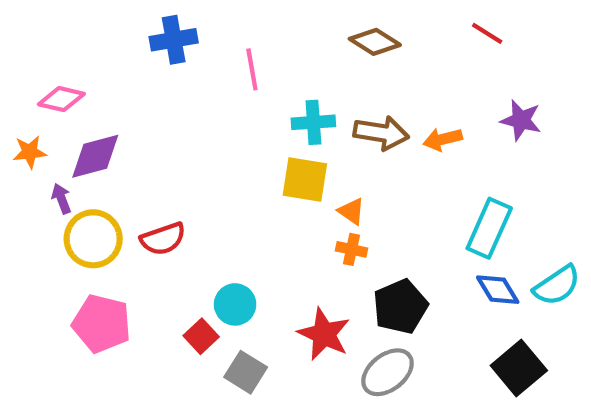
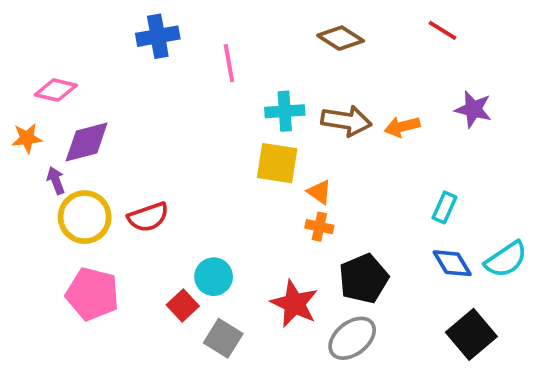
cyan rectangle: (489, 228) -> (444, 207), size x0.6

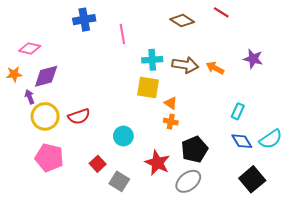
red line: (443, 30) -> (221, 12), moved
orange arrow: (402, 127) -> (215, 68), turned 42
cyan circle: (214, 277) -> (123, 136), moved

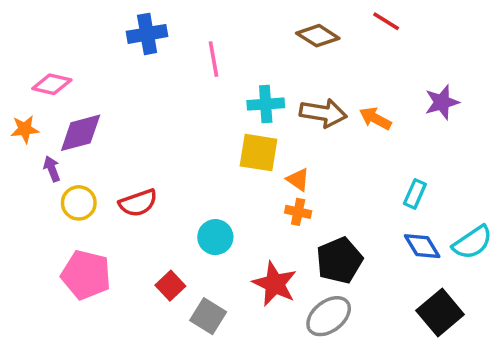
purple star: (253, 59) -> (442, 102), turned -30
yellow circle: (45, 116) -> (79, 203), size x0.7

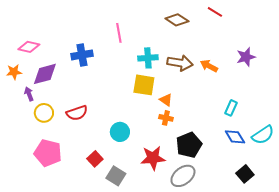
blue cross: (147, 34) -> (82, 55), moved
red star: (275, 284) -> (153, 158), turned -30
black square: (440, 313) -> (245, 174), size x0.7

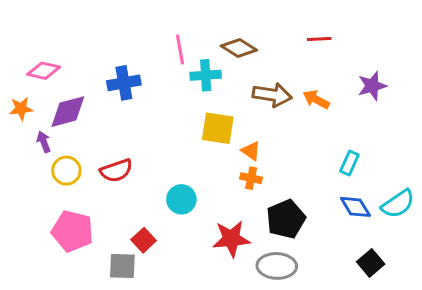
red line: (215, 12) -> (319, 39), moved, turned -35
brown diamond: (177, 20) -> (239, 48), moved
cyan cross: (148, 58) -> (206, 75), moved
gray square: (116, 176) -> (122, 266), moved, turned -30
gray ellipse: (183, 176) -> (277, 266), turned 40

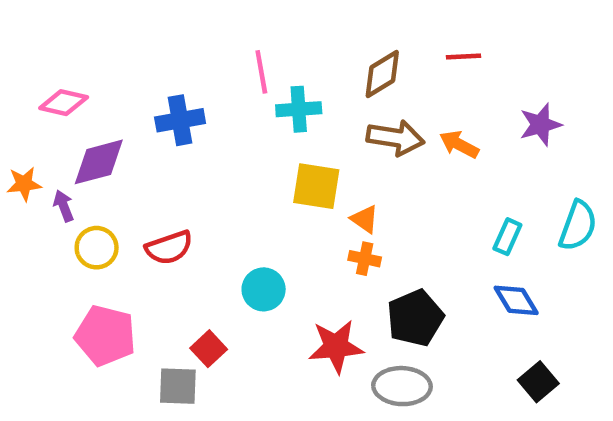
brown diamond: (239, 48) -> (382, 74), moved, turned -64
orange star: (21, 109) -> (24, 184), moved
cyan semicircle: (398, 204) -> (578, 226), moved, turned -36

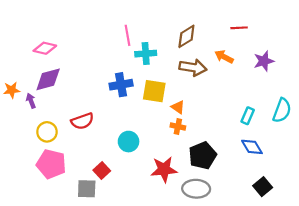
red line: (463, 56) -> (239, 28), moved
pink diamond: (64, 103) -> (45, 48), moved
blue cross: (180, 120) -> (121, 85), moved
orange arrow: (459, 144) -> (224, 57), moved
yellow circle: (97, 248) -> (47, 132), moved

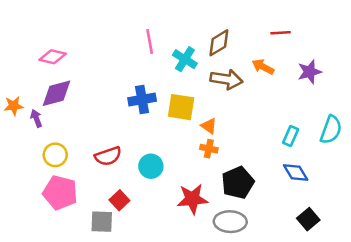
cyan cross: (146, 54) -> (185, 59), moved, turned 36
red semicircle: (82, 121) -> (108, 156), moved

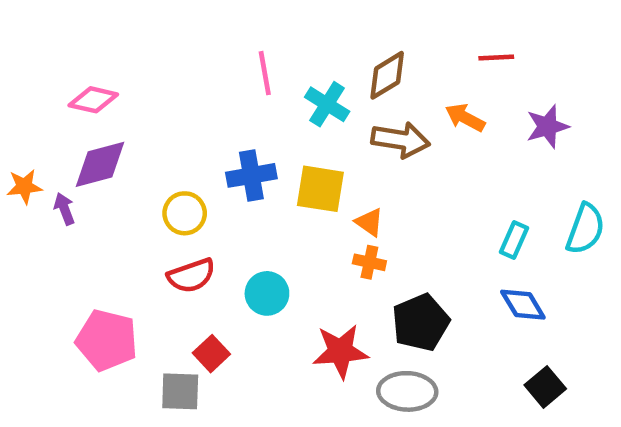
yellow circle: (55, 155) -> (185, 213), moved

